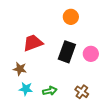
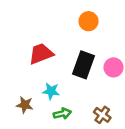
brown star: (20, 69) -> (25, 105), moved
cyan star: (26, 89) -> (51, 91), moved

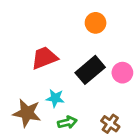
black rectangle: (84, 65) -> (90, 70), turned 30
brown star: (25, 105) -> (27, 113), size x1.5

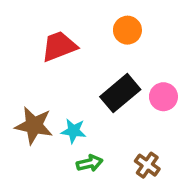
red trapezoid: (44, 58) -> (59, 46), moved
brown star: (27, 113) -> (34, 125), moved

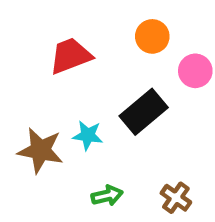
pink circle: (163, 97) -> (195, 71), moved
cyan star: (73, 131) -> (88, 135), moved

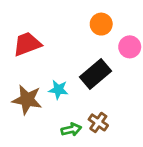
red trapezoid: (71, 56) -> (27, 44), moved
brown cross: (176, 198) -> (98, 122), moved

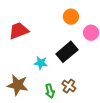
brown star: (27, 100) -> (18, 85), moved
green arrow: (71, 130) -> (50, 91), turned 88

